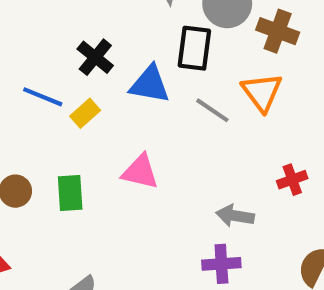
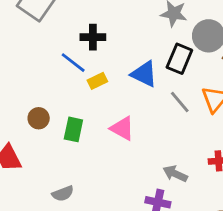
black cross: (95, 57) -> (93, 37), moved, turned 35

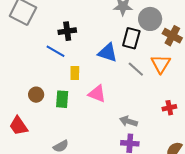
yellow rectangle: (97, 81) -> (75, 73), moved, turned -56
gray arrow: (175, 174) -> (128, 121), moved

